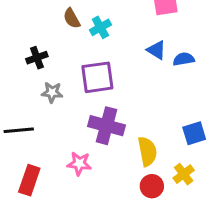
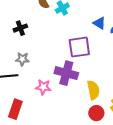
purple square: (97, 77) -> (79, 47), moved
gray star: (52, 92) -> (22, 59), moved
pink star: (79, 163) -> (43, 87), moved

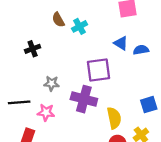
gray star: (22, 59) -> (52, 83), moved
pink star: (43, 87) -> (46, 112), moved

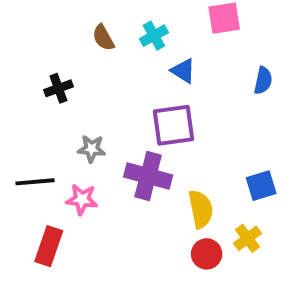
cyan cross: (79, 26) -> (154, 36), moved
blue triangle: (121, 43) -> (183, 71), moved
blue semicircle: (141, 50) -> (263, 80), moved, turned 112

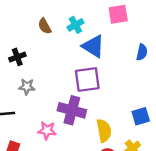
blue triangle: (183, 71) -> (93, 46), size x1.5
gray star: (92, 149) -> (27, 87), moved
pink star: (82, 199) -> (47, 130), moved

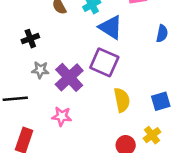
purple square: (87, 79) -> (104, 62), turned 32
purple cross: (72, 110) -> (69, 77), moved, turned 32
yellow semicircle: (104, 130) -> (122, 100), moved

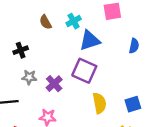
blue triangle: (111, 27) -> (90, 40), turned -50
purple cross: (69, 77) -> (54, 84), size x0.7

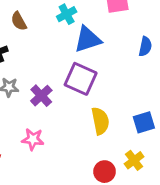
brown semicircle: (45, 22) -> (19, 21), moved

